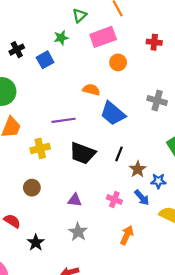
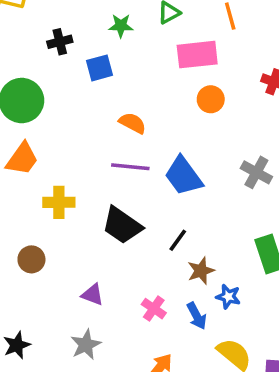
green star: (61, 38) -> (121, 26), moved
orange semicircle: (91, 90) -> (132, 123), moved
purple line: (64, 120) -> (130, 167), moved

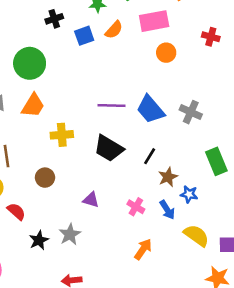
orange semicircle: (132, 123) -> (114, 30), moved, turned 108
gray cross: (256, 172) -> (191, 112), moved
gray star: (86, 345) -> (70, 234), moved

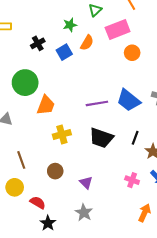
orange trapezoid: (33, 105) -> (46, 105), moved
purple triangle: (91, 200) -> (86, 182), moved, turned 40
black star: (39, 240) -> (48, 223), moved

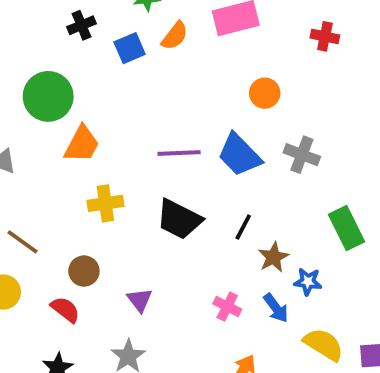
orange circle: (132, 53) -> (265, 93), moved
brown line: (21, 160) -> (22, 242), turned -42
red semicircle: (38, 203) -> (65, 309), moved

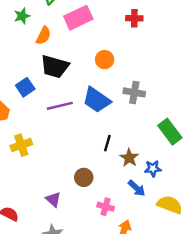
blue square: (130, 48) -> (25, 87), moved
black trapezoid: (179, 219) -> (55, 67), moved
brown circle: (84, 271) -> (84, 177), moved
pink cross: (227, 306) -> (106, 207), moved

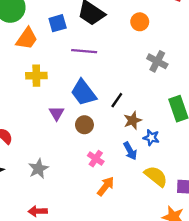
blue trapezoid: (97, 100) -> (84, 93), moved
purple triangle: (53, 199) -> (57, 113), moved

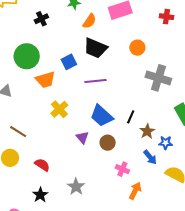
orange trapezoid: (27, 39) -> (45, 80), turned 50
gray cross: (157, 61) -> (158, 78), size x1.4
yellow cross: (36, 76) -> (59, 109), turned -30

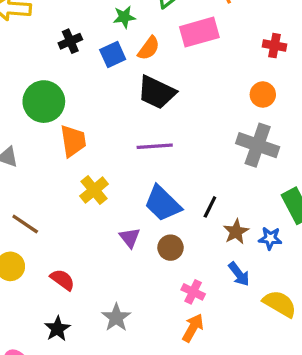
orange circle: (137, 48) -> (263, 95), moved
blue square: (69, 62) -> (113, 55), moved
orange trapezoid: (45, 80) -> (73, 141), turned -85
blue star: (166, 143) -> (270, 238), moved
orange arrow: (135, 191) -> (193, 328), moved

